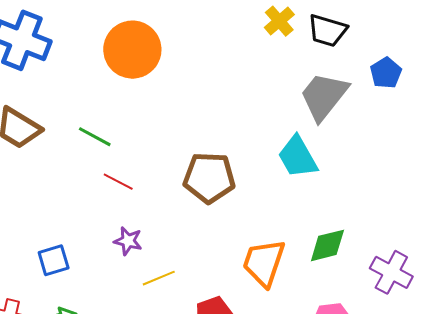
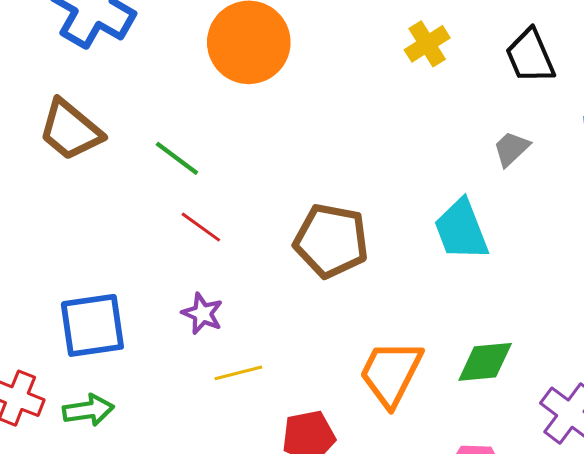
yellow cross: (279, 21) -> (427, 44), moved
black trapezoid: (327, 30) -> (530, 56), turned 42
gray trapezoid: (324, 96) -> (511, 149), size x0.5
blue square: (54, 260) -> (92, 325), size x1.5

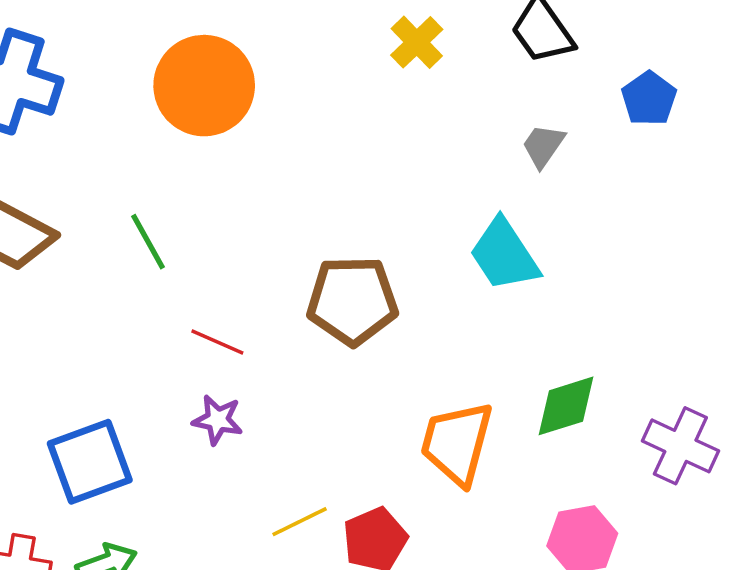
green line: (177, 158) -> (148, 242), turned 36
red line: (201, 227) -> (217, 342), moved
yellow line: (238, 373) -> (300, 522), moved

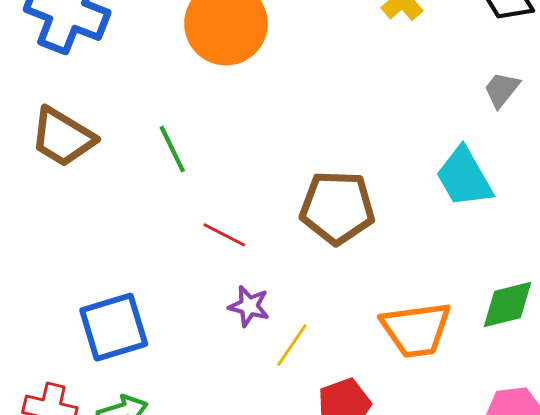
purple star: (218, 420) -> (249, 306), moved
orange trapezoid: (457, 443) -> (416, 330), turned -116
yellow line: (300, 522) -> (292, 345), moved, turned -33

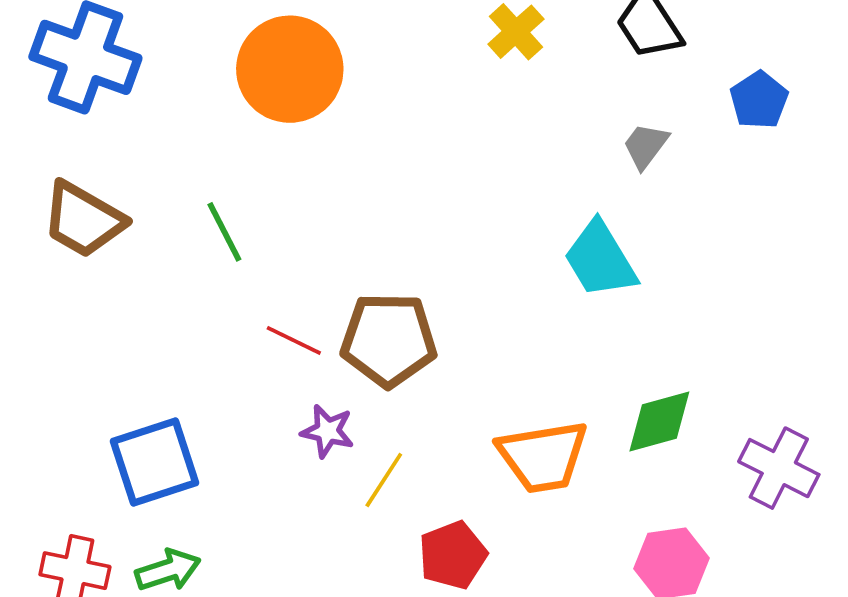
brown pentagon: (337, 208) -> (389, 340), moved

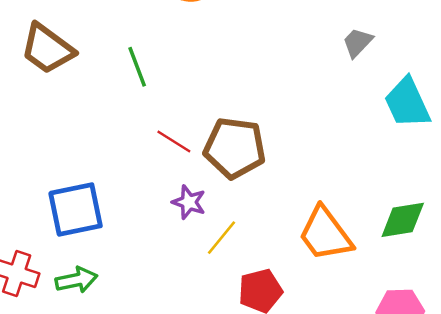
gray trapezoid: (646, 146) -> (358, 43), moved
cyan trapezoid: (600, 259) -> (407, 103), moved
orange trapezoid: (543, 456) -> (325, 234), turned 56

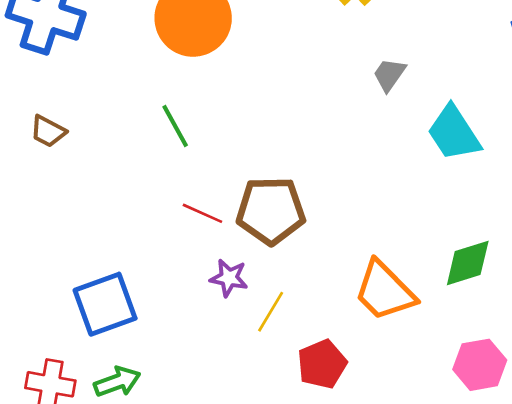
brown trapezoid: (47, 49) -> (48, 131), size x0.6
green line: (137, 67) -> (175, 126), moved

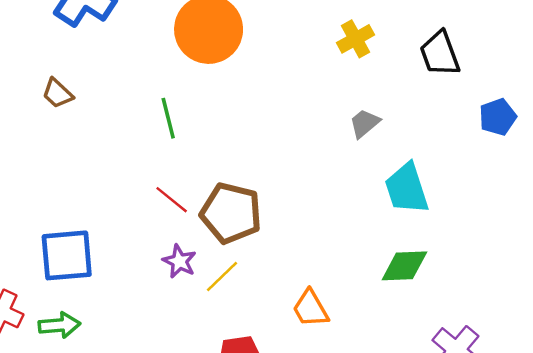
green diamond: (468, 263) -> (404, 266), moved
orange trapezoid: (385, 291) -> (310, 309), size x0.7
yellow line: (271, 312) -> (222, 277), moved

